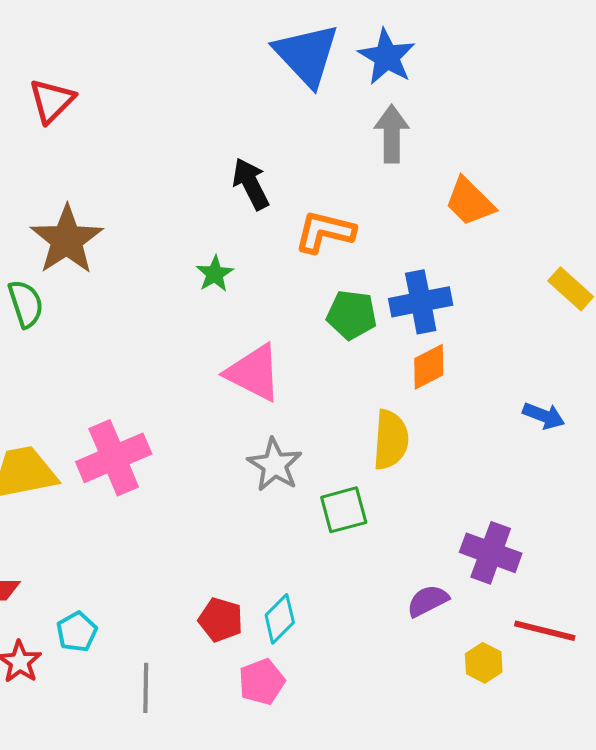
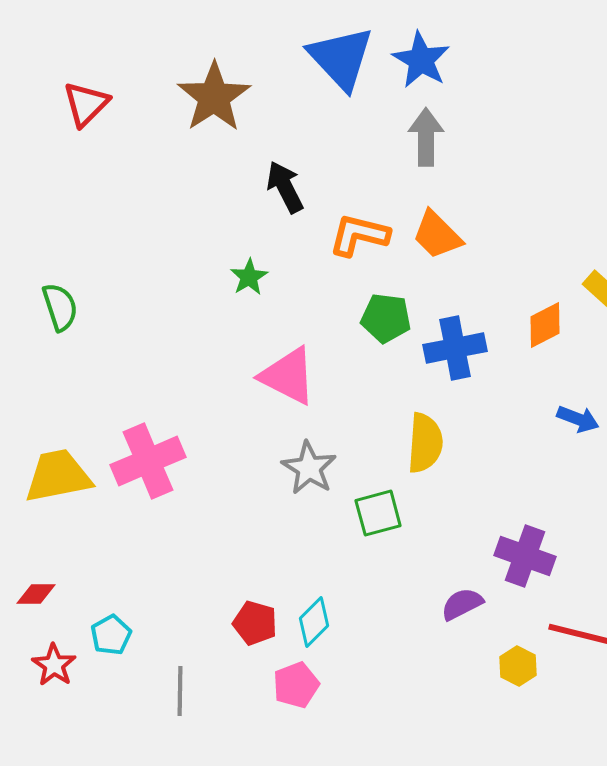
orange trapezoid: (470, 202) -> (437, 235), moved
brown star: (67, 240) -> (214, 97), moved
blue cross: (421, 302) -> (455, 348), moved
orange diamond: (429, 367) -> (545, 325), moved

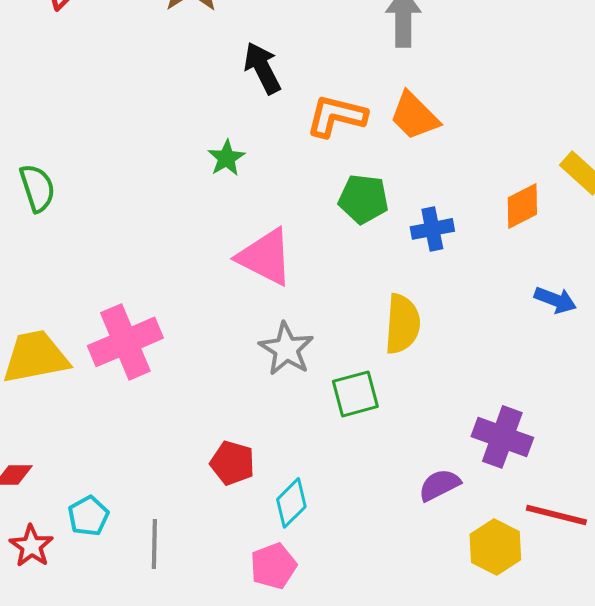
blue cross: (455, 348) -> (432, 229), size x0.7
red pentagon: (255, 623) -> (232, 463), moved
yellow hexagon: (518, 666) -> (495, 547), size x1.4
gray line: (180, 691) -> (154, 544), moved

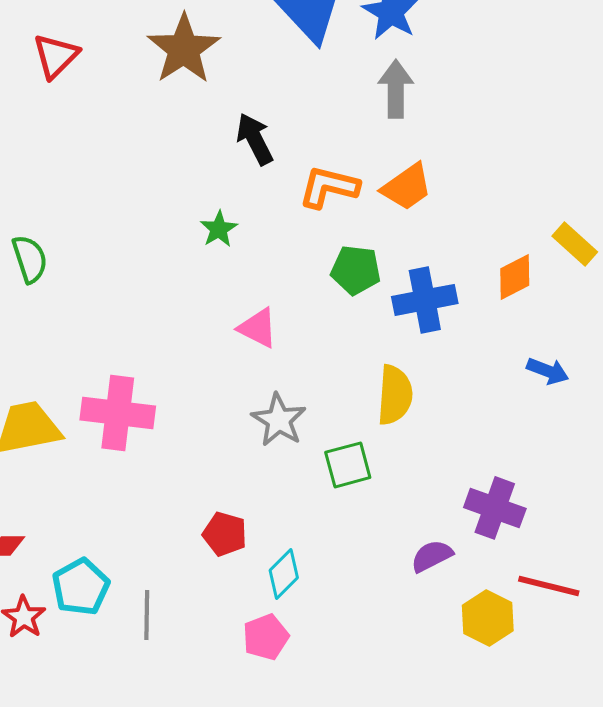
orange trapezoid: (414, 116) -> (407, 187), turned -80
blue cross: (432, 229) -> (425, 300), size x1.5
pink triangle: (265, 257) -> (258, 328), size x0.7
pink cross: (125, 342) -> (118, 413), turned 30
cyan pentagon: (88, 516) -> (81, 587), size x1.4

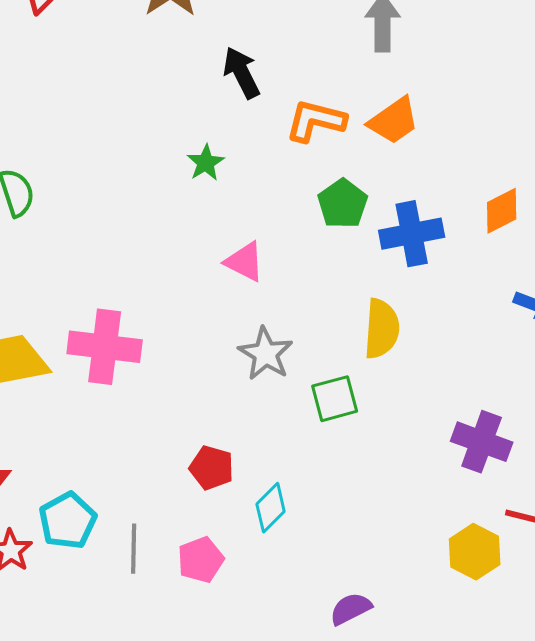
green pentagon: (356, 270) -> (343, 204), turned 30
purple semicircle: (432, 556) -> (351, 609), moved
pink pentagon: (266, 637) -> (201, 560), moved

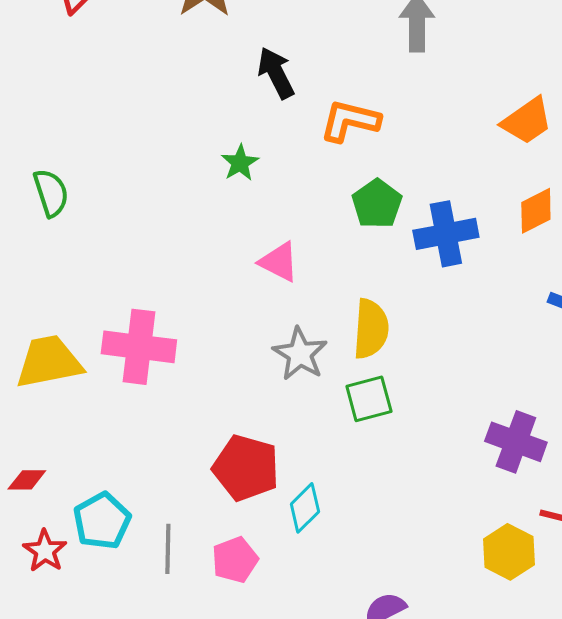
orange trapezoid: (394, 121) -> (527, 121), moved
yellow semicircle: (382, 329) -> (371, 329), moved
red pentagon: (212, 468) -> (246, 468), size x1.5

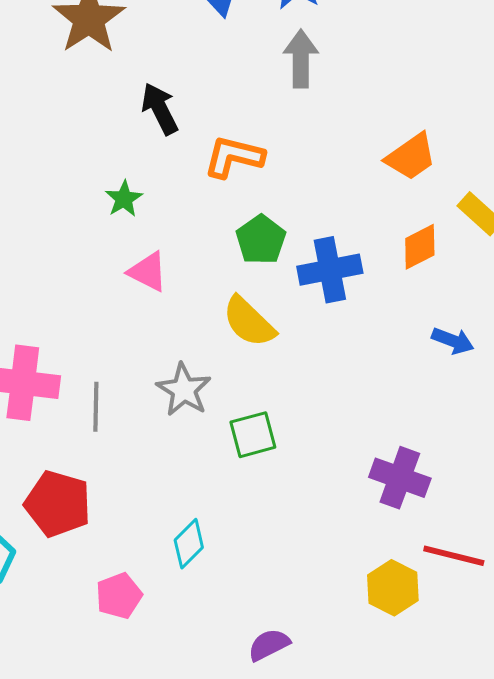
pink triangle: (279, 262) -> (148, 272), moved
yellow semicircle: (371, 329) -> (249, 322), moved, turned 130
red pentagon: (246, 468) -> (58, 504), moved
gray line: (168, 549) -> (96, 407), moved

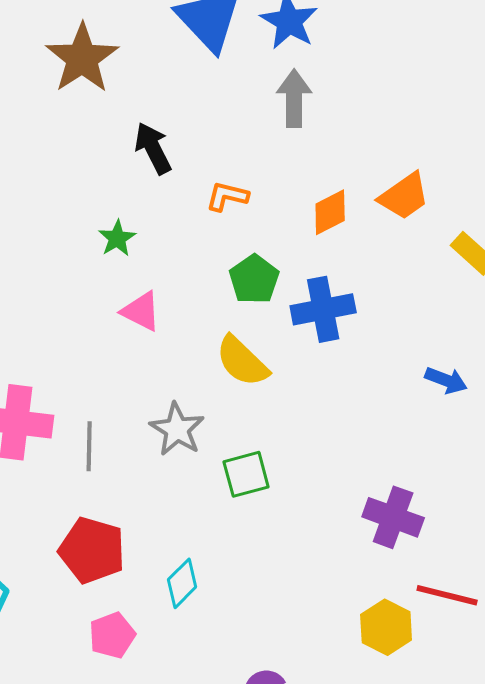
orange L-shape: (234, 157) -> (227, 196), size x0.7
orange diamond: (420, 247) -> (330, 212), moved
red pentagon: (58, 504) -> (92, 550), moved

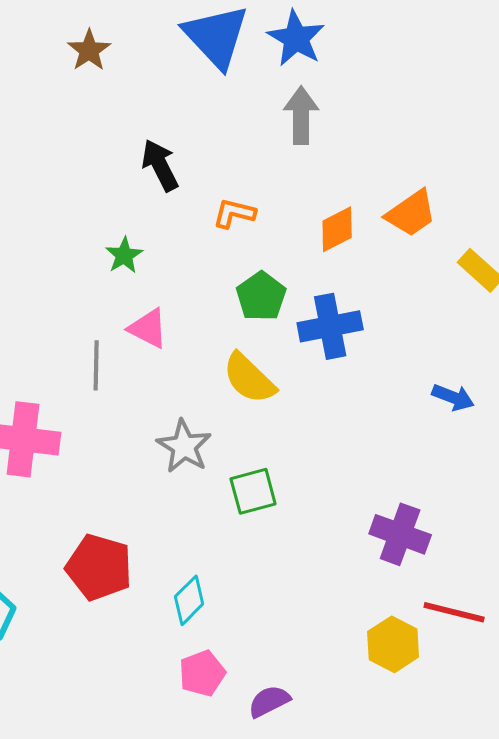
brown star: (82, 58) -> (89, 50), moved, size x0.6
gray line: (89, 446) -> (96, 365), moved
pink pentagon: (112, 635) -> (202, 673), moved

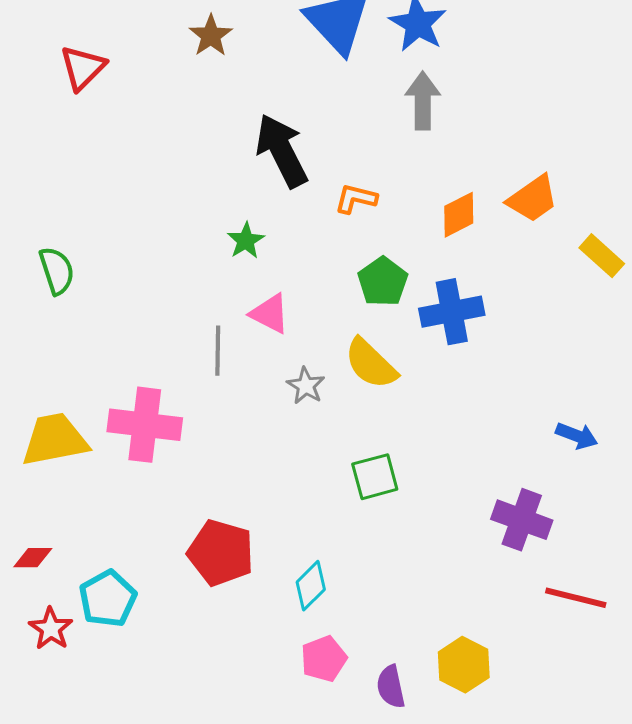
black arrow: (160, 165) -> (282, 151), size x1.4
blue arrow: (453, 397) -> (577, 436), moved
gray star: (184, 446) -> (306, 386), moved, size x0.7
yellow hexagon: (393, 644) -> (464, 665), moved
purple semicircle: (269, 701) -> (391, 687), turned -75

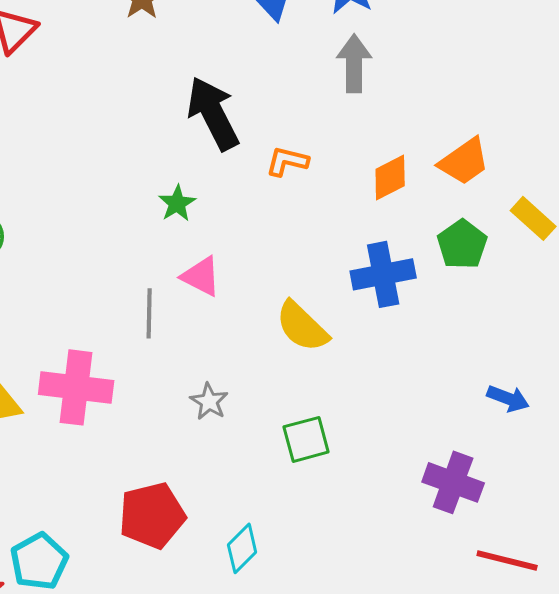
green pentagon: (383, 282) -> (462, 244), moved
gray star: (306, 386) -> (209, 401), moved
red pentagon: (221, 553) -> (152, 515), turned -30

